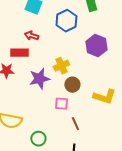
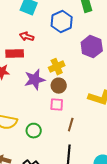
brown circle: (72, 85) -> (59, 86), moved
brown line: (75, 124) -> (71, 125), turned 40
green circle: (38, 139) -> (34, 131), moved

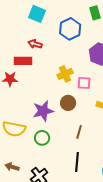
purple star: (35, 80) -> (43, 111), moved
brown circle: (59, 86) -> (68, 103), moved
pink square: (57, 105) -> (84, 83), moved

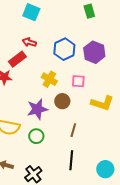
blue hexagon: (70, 29) -> (64, 49), moved
red rectangle: (23, 61) -> (17, 59), turned -36
yellow cross: (65, 74) -> (49, 79), moved, turned -35

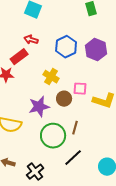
pink square: (78, 81) -> (80, 89), moved
green circle: (36, 136) -> (53, 136), moved, size x1.6
black line: (71, 160) -> (73, 158), turned 42

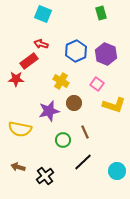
pink square: (80, 89) -> (97, 84), moved, turned 32
brown line: (75, 128) -> (85, 132), turned -40
green circle: (53, 136) -> (63, 140), size x0.6

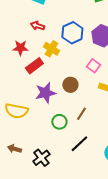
red rectangle: (29, 61) -> (34, 66), moved
red star: (16, 79) -> (20, 48), moved
yellow cross: (61, 81) -> (51, 49), moved
brown line: (85, 132) -> (81, 114), turned 56

